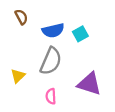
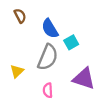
blue semicircle: (53, 30) -> (50, 29), turned 72
cyan square: (80, 34) -> (71, 42), moved

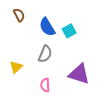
cyan square: (71, 42) -> (69, 31), moved
gray semicircle: (48, 57) -> (45, 54), size x0.7

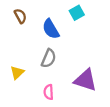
cyan square: (69, 31) -> (77, 13), moved

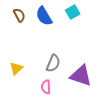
blue semicircle: (51, 29) -> (44, 16), moved
gray semicircle: (49, 58) -> (53, 63), moved

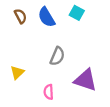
cyan square: (73, 12) -> (77, 13), turned -32
gray semicircle: (53, 63) -> (57, 56), moved

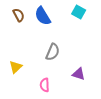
cyan square: (77, 13) -> (79, 12), moved
purple triangle: (85, 80) -> (79, 74), size x0.6

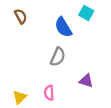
blue semicircle: (43, 16) -> (63, 27), moved
yellow triangle: (16, 67) -> (20, 97), moved

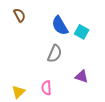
cyan square: (86, 13) -> (82, 32), moved

